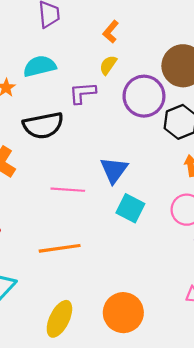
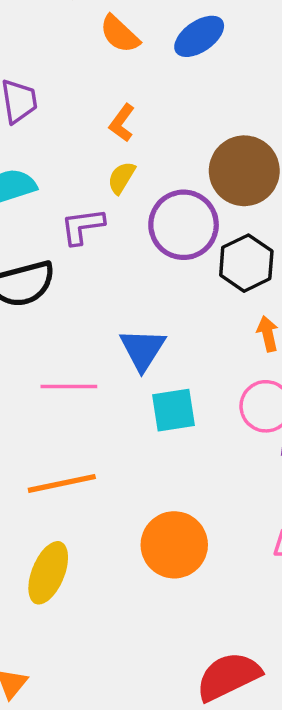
cyan square: (130, 208) -> (174, 410), turned -32
orange circle: (123, 313) -> (174, 545), moved
yellow ellipse: (59, 319) -> (48, 573), moved

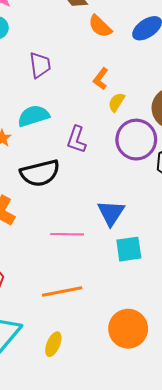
yellow semicircle: (121, 178) -> (116, 102), moved
purple L-shape: (82, 226) -> (76, 140), turned -64
yellow ellipse: (48, 573) -> (53, 344), size x0.7

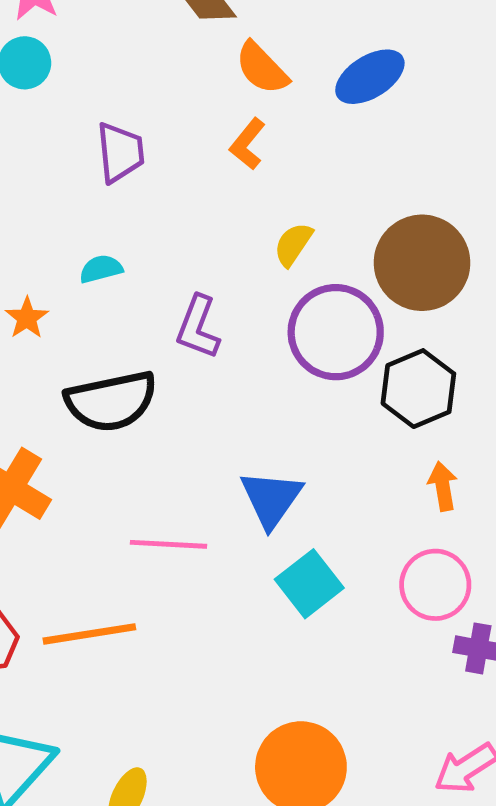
orange L-shape: (101, 79) -> (247, 144), moved
cyan semicircle: (33, 116) -> (101, 269), size x0.6
cyan square: (129, 249) -> (309, 584), turned -32
orange line: (62, 291) -> (89, 634), moved

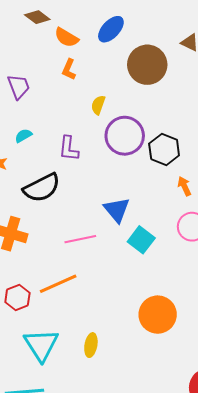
brown circle: (422, 263) -> (147, 65), moved

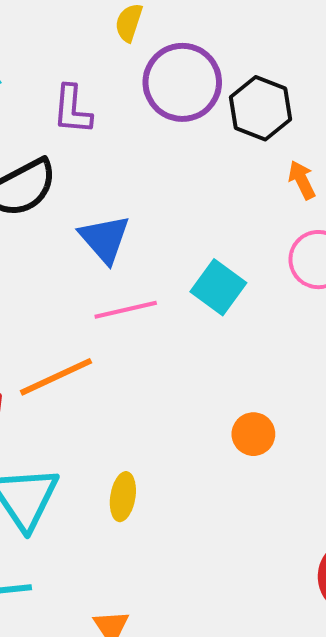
blue triangle: (117, 210) -> (105, 239), moved
pink line: (80, 239) -> (126, 310), moved
orange circle: (158, 315) -> (253, 434), size x0.6

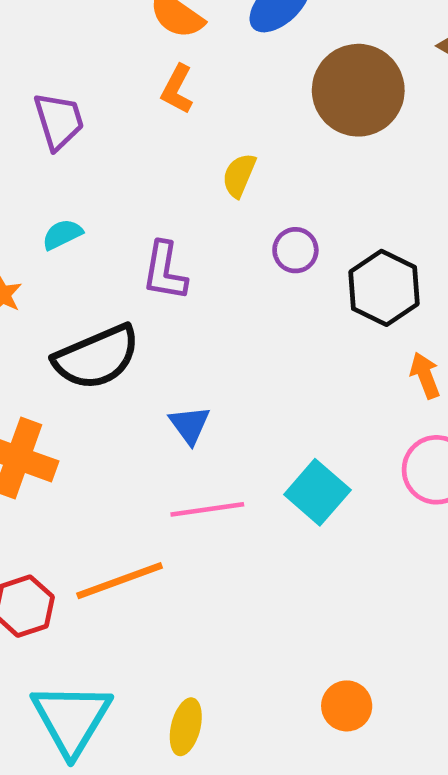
purple circle: (182, 82) -> (295, 250), size x0.5
blue triangle: (105, 239) -> (190, 425), size x0.7
orange circle: (253, 434) -> (347, 706), moved

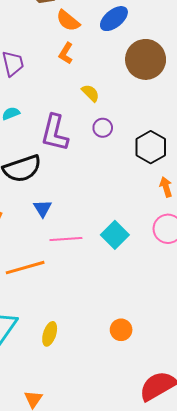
yellow semicircle: (239, 175) -> (90, 93), turned 108
purple circle: (295, 250) -> (103, 128), moved
purple L-shape: (165, 271) -> (55, 133), size x1.4
blue triangle: (190, 425) -> (42, 208), moved

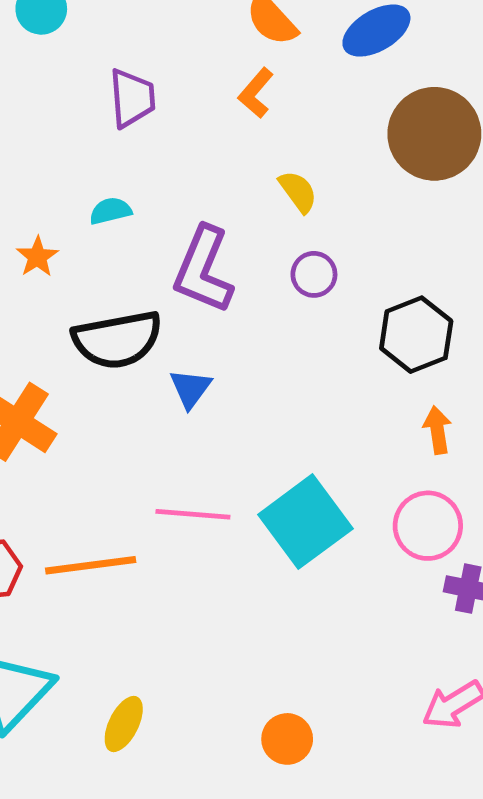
blue triangle: (42, 208) -> (190, 388), moved
cyan square: (115, 235) -> (305, 522), size x1.4

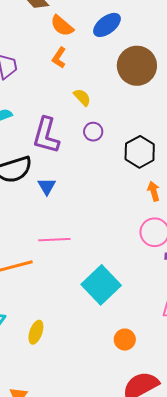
cyan square: (305, 522) -> (101, 285), moved
orange circle: (287, 739) -> (125, 340), moved

